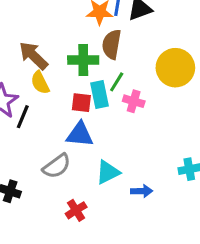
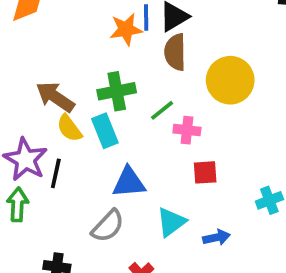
brown semicircle: (112, 44) -> (175, 52), moved
green line: (117, 82) -> (162, 110), turned 30
cyan rectangle: (99, 95) -> (105, 131), moved
red square: (81, 103) -> (205, 172), moved

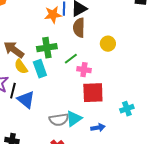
yellow circle: (230, 80) -> (108, 44), size x0.6
red square: (205, 172) -> (93, 93), size x1.6
blue triangle: (129, 182) -> (26, 100), moved, turned 42
gray semicircle: (108, 226) -> (59, 120), moved, turned 36

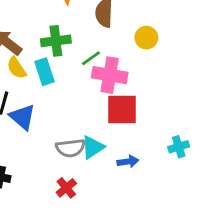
pink cross: (84, 70) -> (110, 75), size x1.6
cyan cross: (127, 109) -> (179, 147), moved

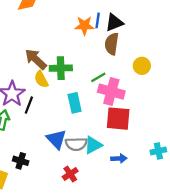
green cross: (56, 41) -> (61, 68), moved
cyan rectangle: (45, 72) -> (75, 103), moved
blue triangle: (22, 117) -> (56, 139), moved

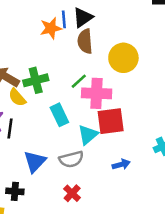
yellow circle: (142, 66) -> (123, 58), size x1.5
blue triangle: (56, 139) -> (35, 162), moved, turned 40
cyan triangle: (93, 145) -> (88, 135), moved

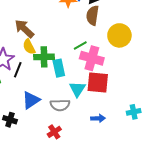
green cross: (36, 80) -> (44, 57), moved
cyan triangle: (88, 135) -> (77, 89), turned -30

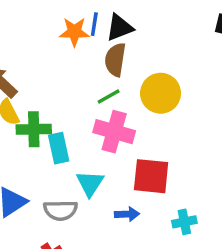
green line: (80, 45) -> (109, 97), moved
red square: (98, 83) -> (151, 176), moved
blue arrow: (98, 118) -> (127, 214), moved

